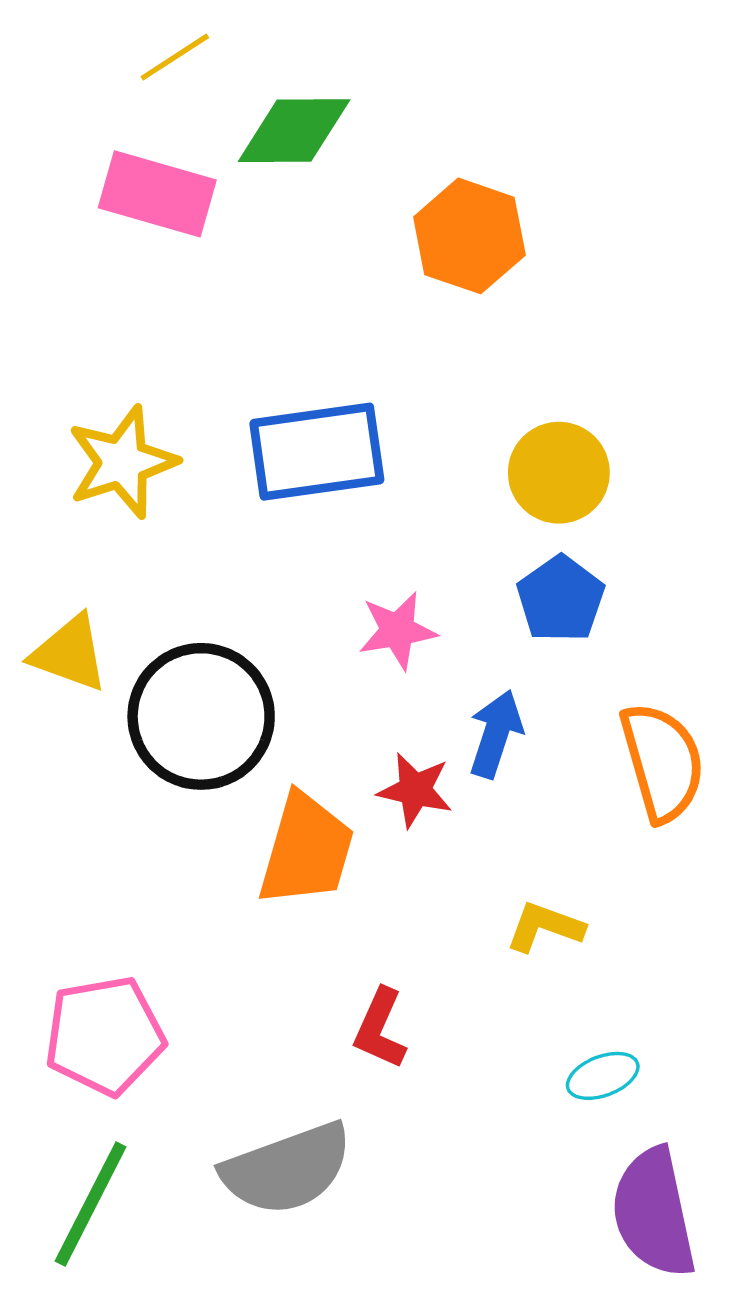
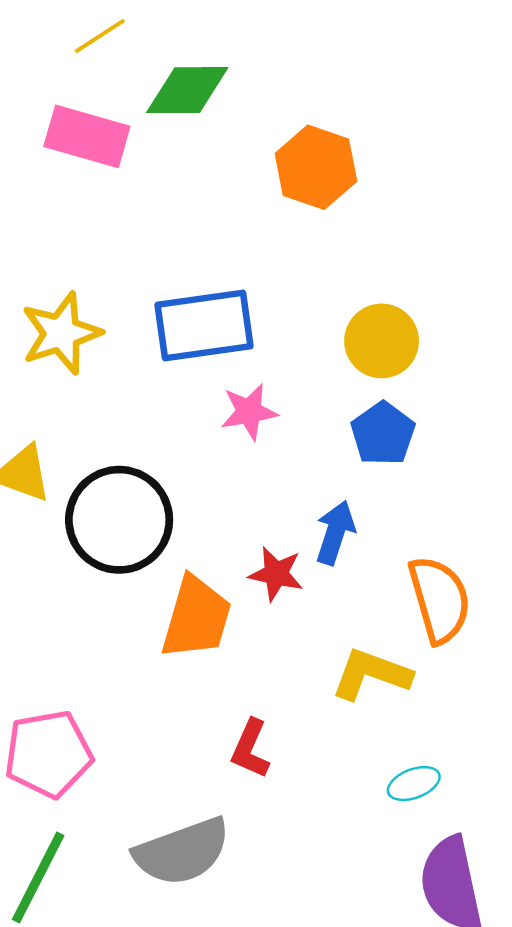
pink star: (398, 631) -> (249, 412), moved
orange semicircle: (662, 762) -> (439, 600), moved
yellow L-shape: (545, 927) -> (371, 674), size x1.4

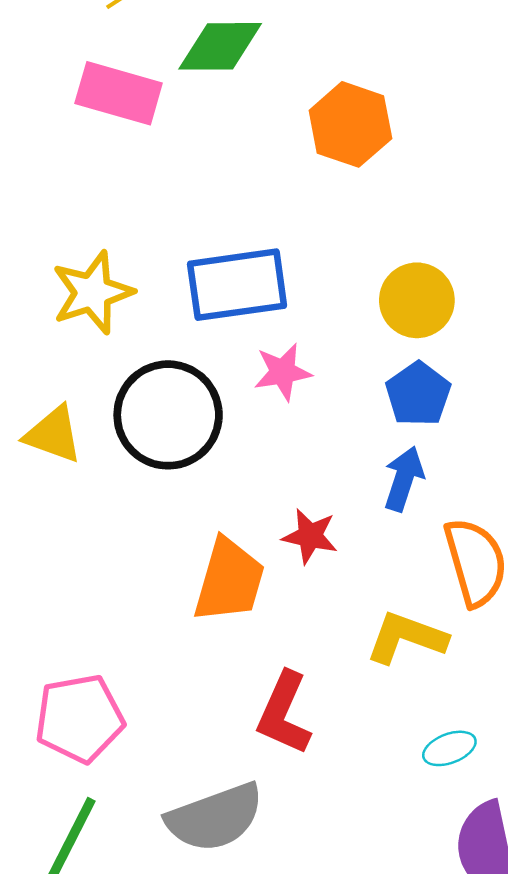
black circle: (119, 520) -> (168, 415), moved
blue arrow: (335, 533) -> (404, 479), moved
red L-shape: (250, 749) -> (284, 713), size x1.4

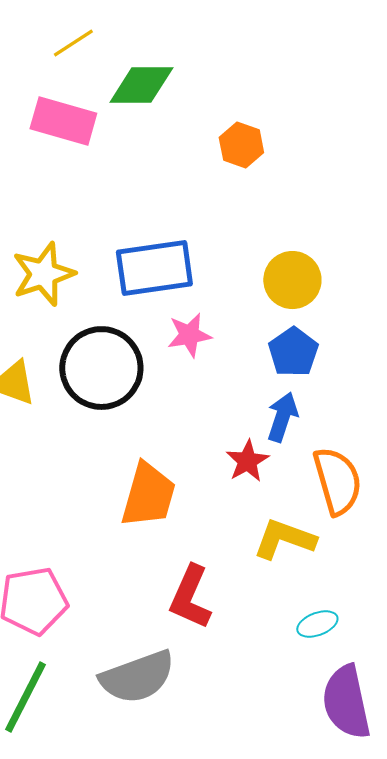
orange hexagon: (350, 124) -> (241, 145), size x0.7
red star: (310, 536) -> (247, 461), moved, turned 30

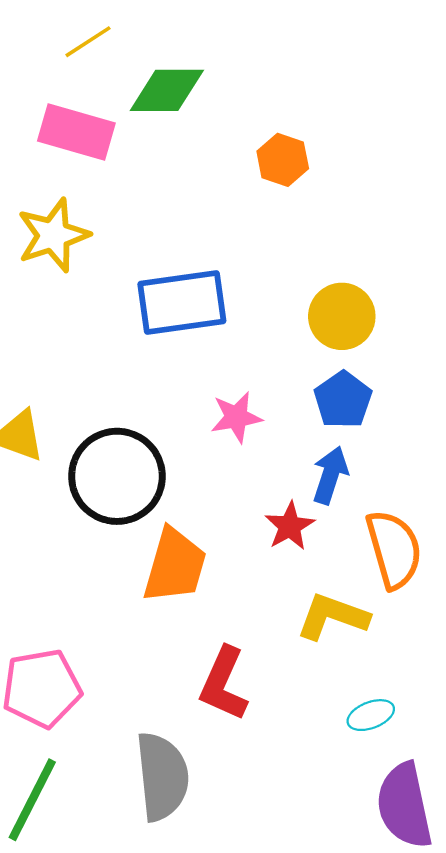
yellow star: (43, 274) -> (53, 235), moved
pink star: (189, 335) -> (236, 417), moved
black circle: (101, 368) -> (117, 476), moved
gray semicircle: (137, 677) -> (162, 776), turned -76

